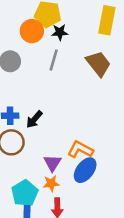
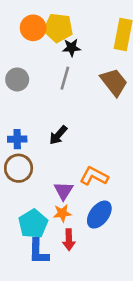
orange circle: (32, 31) -> (33, 28), moved
black arrow: (34, 119) -> (58, 135), moved
blue ellipse: (85, 170) -> (99, 215), moved

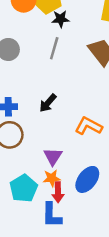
orange L-shape: (94, 176) -> (89, 126), moved
red arrow: (69, 240) -> (58, 192), moved
blue L-shape: (38, 252) -> (52, 215), moved

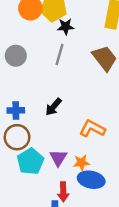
orange star: (52, 178) -> (81, 163), moved
blue ellipse: (87, 179) -> (91, 180), turned 65
cyan pentagon: (24, 188) -> (30, 161), moved

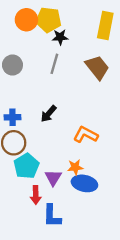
purple triangle: (58, 158) -> (53, 178), moved
red arrow: (63, 192) -> (36, 195), moved

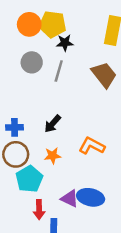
gray circle: (12, 65) -> (32, 62), moved
orange star: (75, 167) -> (53, 156), moved
purple triangle: (53, 178) -> (70, 199), moved, turned -36

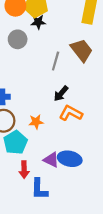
black star: (65, 43) -> (38, 22), moved
gray line: (59, 71) -> (56, 61), moved
black arrow: (53, 124) -> (61, 94), moved

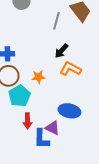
purple triangle: (51, 160) -> (52, 128), moved

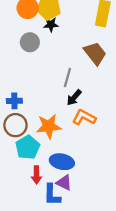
gray line: (56, 21) -> (67, 78), moved
orange star: (38, 77) -> (49, 126), size x1.6
blue ellipse: (69, 111) -> (62, 162), moved

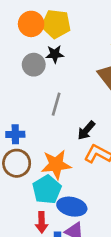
black star: (51, 25) -> (55, 54), moved
gray line: (67, 78) -> (56, 104), moved
cyan pentagon: (28, 147) -> (47, 190), moved

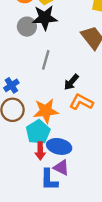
black star: (55, 54) -> (45, 18), size x1.6
blue cross: (15, 134) -> (11, 85), turned -32
red arrow: (42, 222) -> (40, 151), moved

